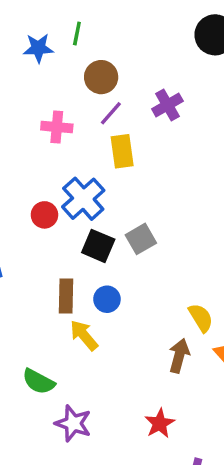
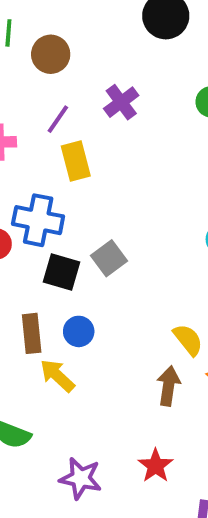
brown circle: (101, 77) -> (51, 54), moved
blue cross: (83, 199) -> (38, 220), turned -30
purple star: (73, 423) -> (81, 478), moved

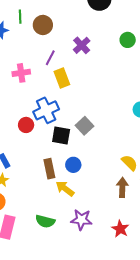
blue cross: (38, 220) -> (46, 110), turned -30
purple star: (81, 478) -> (81, 220), moved

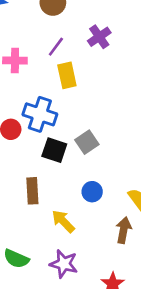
blue cross: (46, 110) -> (40, 114), turned 35
blue circle: (73, 165) -> (92, 192), moved
yellow arrow: (65, 189) -> (63, 221), moved

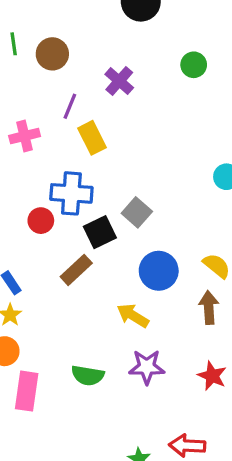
black square: (54, 150) -> (100, 232), turned -30
brown rectangle: (32, 191) -> (76, 270), moved, turned 65
blue circle: (92, 192) -> (159, 271), size x1.5

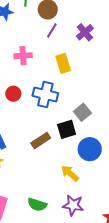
purple line: (70, 106) -> (52, 30), moved
red circle: (41, 221) -> (13, 94), moved
black square: (100, 232) -> (67, 129), moved

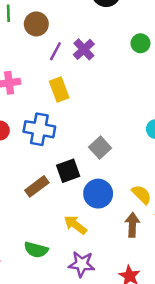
purple line: (52, 30) -> (55, 51), moved
gray square: (82, 112) -> (100, 148), moved
green semicircle: (37, 205) -> (36, 250), moved

